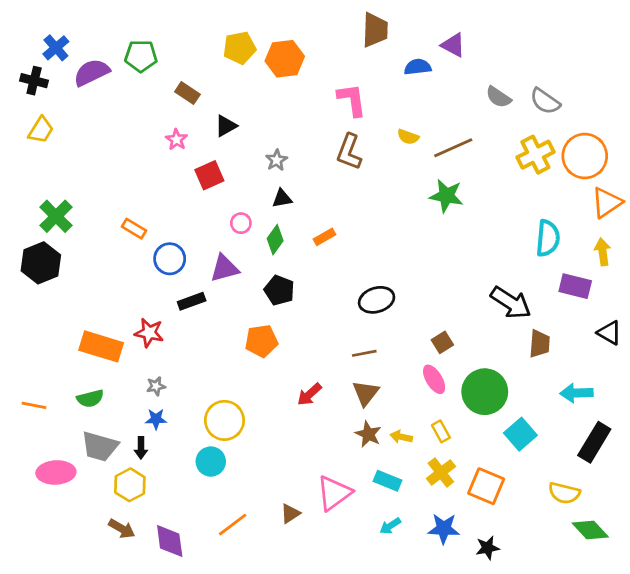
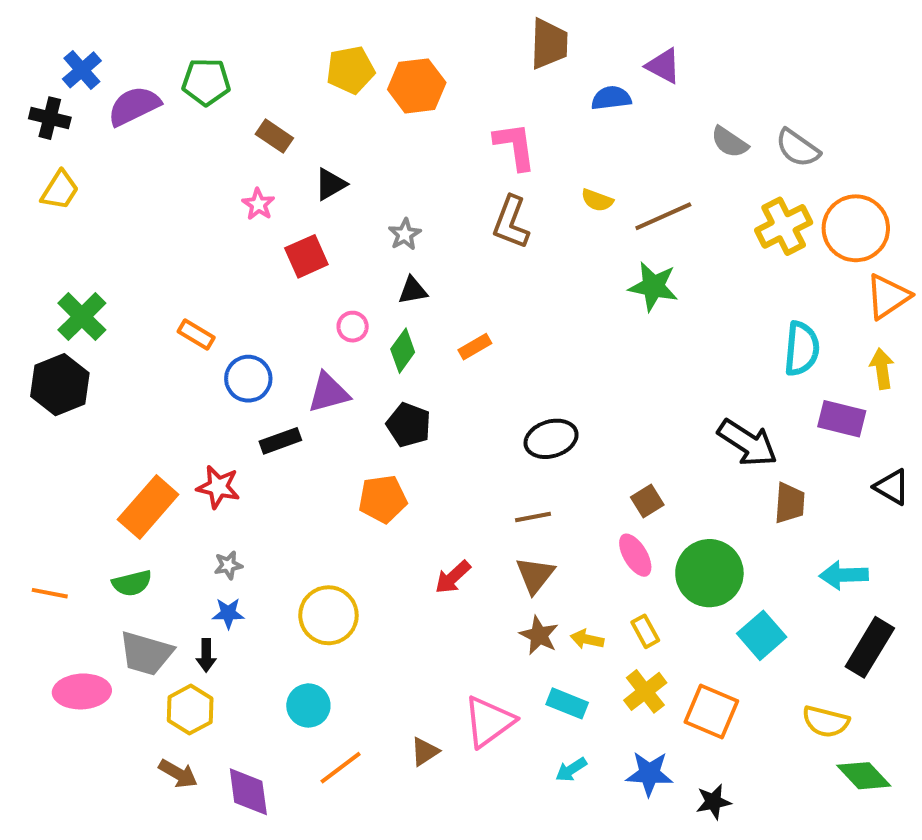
orange rectangle: (101, 346) -> (148, 507), turned -66
cyan circle: (211, 462) -> (308, 705), moved

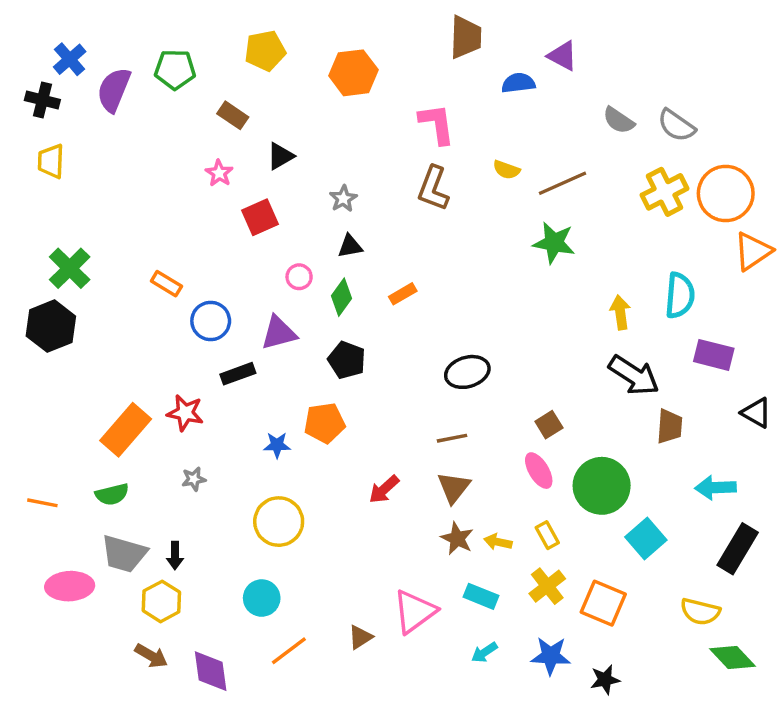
yellow pentagon: (351, 70) -> (265, 51), moved
purple semicircle: (134, 106) -> (114, 90), turned -42
yellow trapezoid: (60, 190) -> (51, 161), turned 150
yellow arrow: (882, 369) -> (620, 312), moved
blue star: (228, 613) -> (277, 445), moved

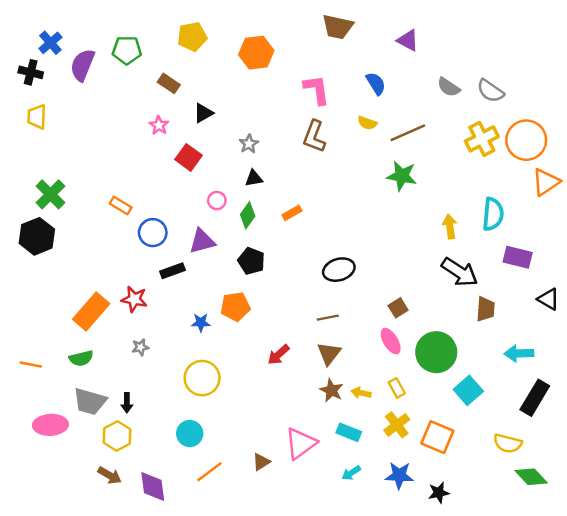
brown trapezoid: (466, 37) -> (338, 27), turned 100
blue semicircle: (518, 83) -> (376, 83), moved, turned 65
red square: (260, 217) -> (188, 157), turned -30

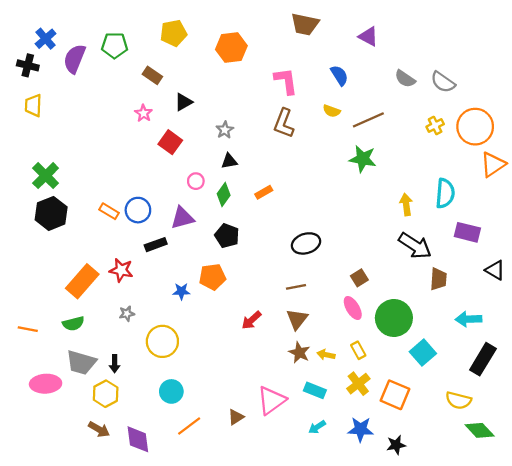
yellow cross: (482, 139) -> (435, 125), size x0.6
orange rectangle: (121, 205) -> (109, 211), moved
black hexagon: (37, 236) -> (51, 213), moved
yellow circle: (202, 378) -> (162, 341), moved

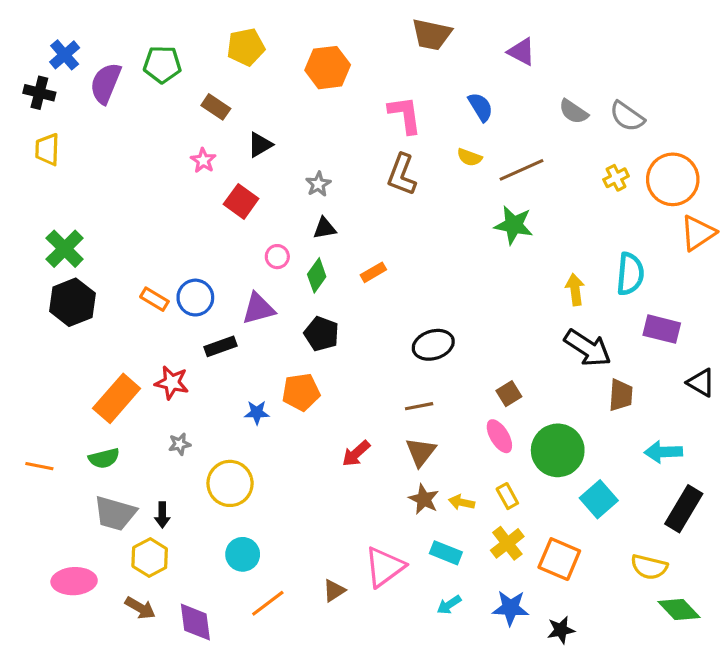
pink ellipse: (46, 384) -> (74, 581), moved

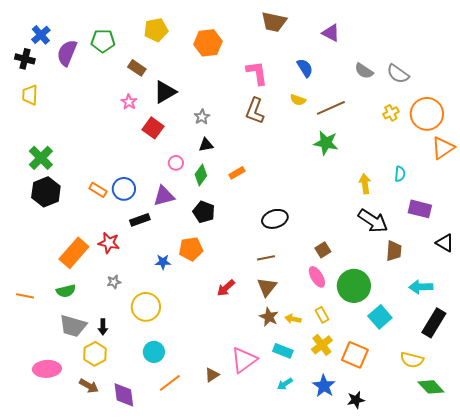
black triangle: (260, 145) -> (165, 92), size x1.4
cyan semicircle: (630, 274) -> (400, 174), size x0.6
blue star: (510, 608) -> (324, 386), turned 30

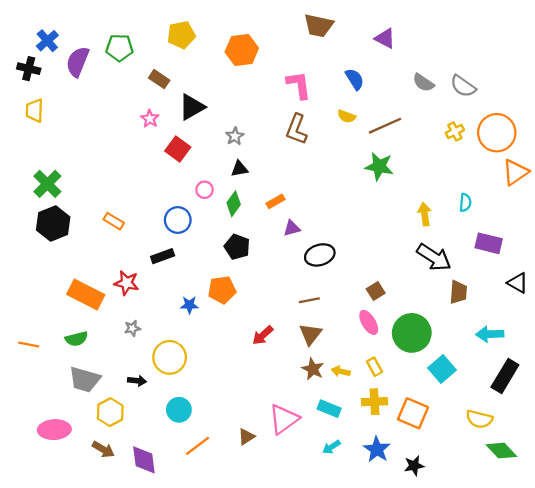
blue circle: (124, 189) -> (178, 220), moved
purple triangle: (164, 196) -> (292, 228), moved, size x0.7
orange rectangle: (74, 253) -> (86, 295), turned 76
black arrow: (103, 327) -> (137, 381), moved, turned -84
yellow cross: (322, 345) -> (375, 402), turned 35

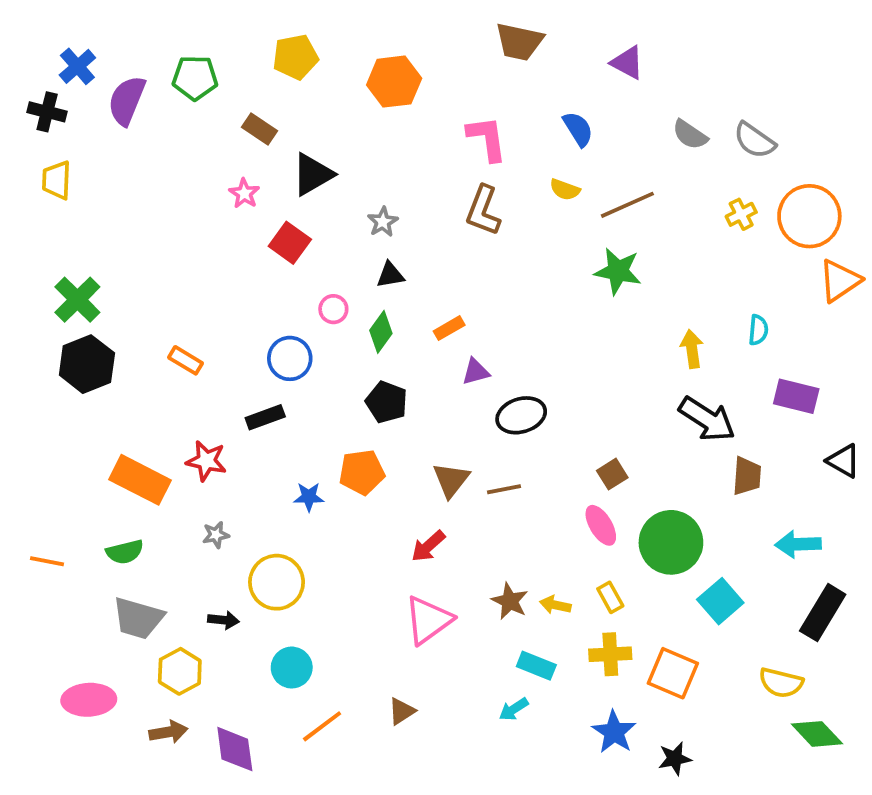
brown triangle: (310, 334) -> (451, 480), moved
pink triangle: (284, 419) -> (428, 620), moved
cyan arrow: (331, 447) -> (514, 709), moved
brown arrow: (103, 449) -> (168, 732), turned -40

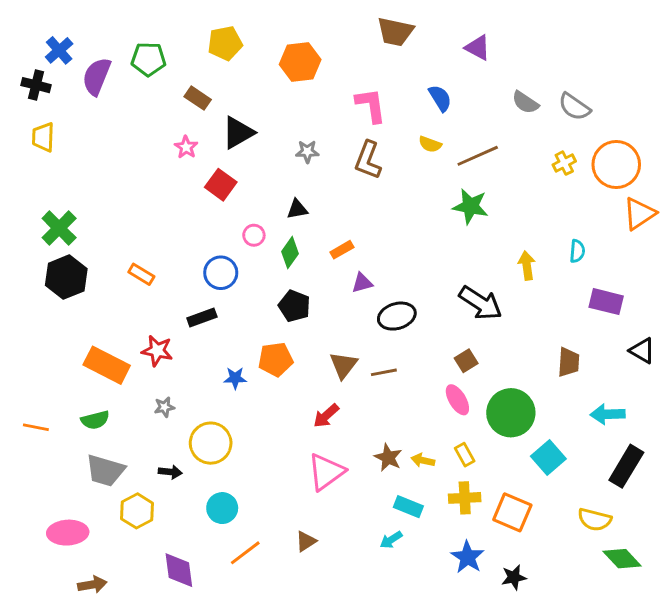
gray star: (383, 222) -> (307, 151), moved, turned 30
black arrow: (707, 419) -> (481, 303), moved
brown arrow: (168, 732) -> (92, 585), moved

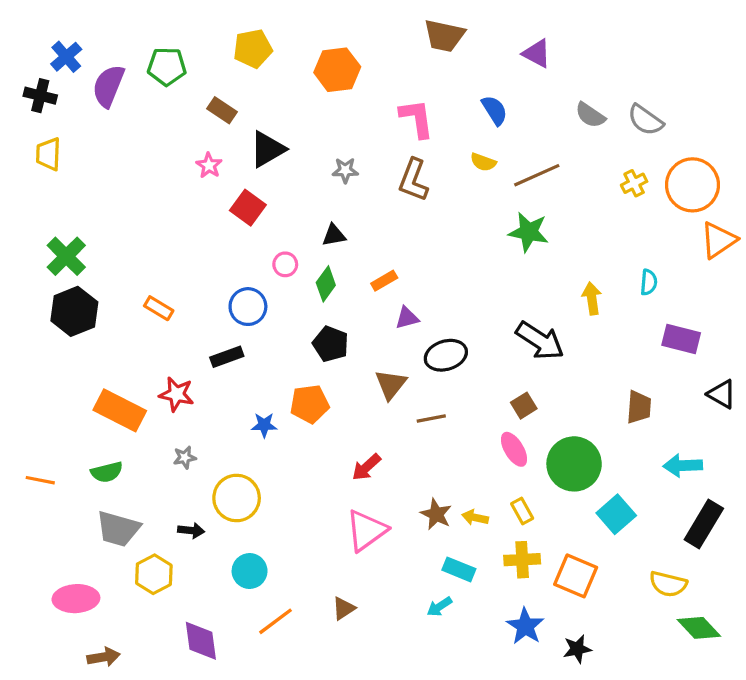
brown triangle: (343, 365) -> (391, 384), moved

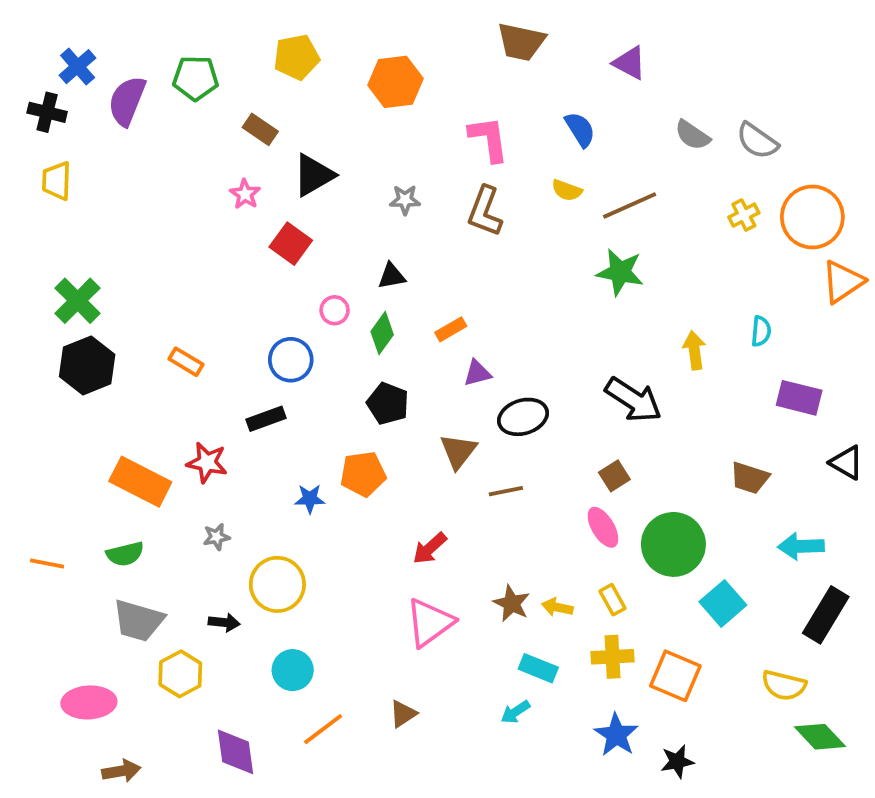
brown trapezoid: (639, 407) -> (750, 478), turned 104

